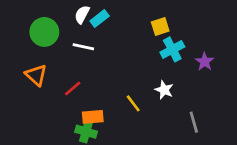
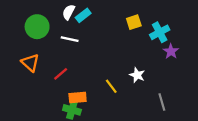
cyan cross: (172, 49) -> (160, 32), moved

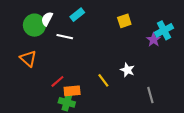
white semicircle: (69, 12) -> (47, 19), moved
cyan cross: (160, 32) -> (164, 30), moved
purple star: (171, 51) -> (154, 40), moved
red line: (61, 74) -> (57, 81), moved

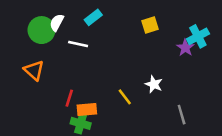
red line: (57, 81) -> (69, 98), turned -32

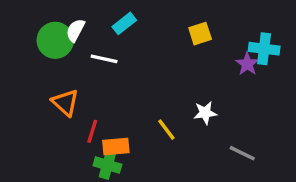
cyan cross: (198, 36) -> (264, 49), turned 35
orange triangle: (34, 70) -> (65, 103), moved
white star: (154, 84) -> (205, 113), turned -30
gray line: (182, 115) -> (242, 153), turned -48

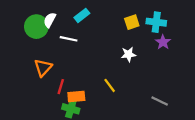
cyan cross: (264, 49) -> (156, 22), moved
orange triangle: (65, 103) -> (43, 68), turned 30
white star: (205, 113) -> (128, 54), moved

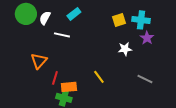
green circle: (36, 27) -> (26, 14), moved
white star: (128, 54) -> (125, 49), moved
gray line: (160, 101) -> (145, 79), moved

